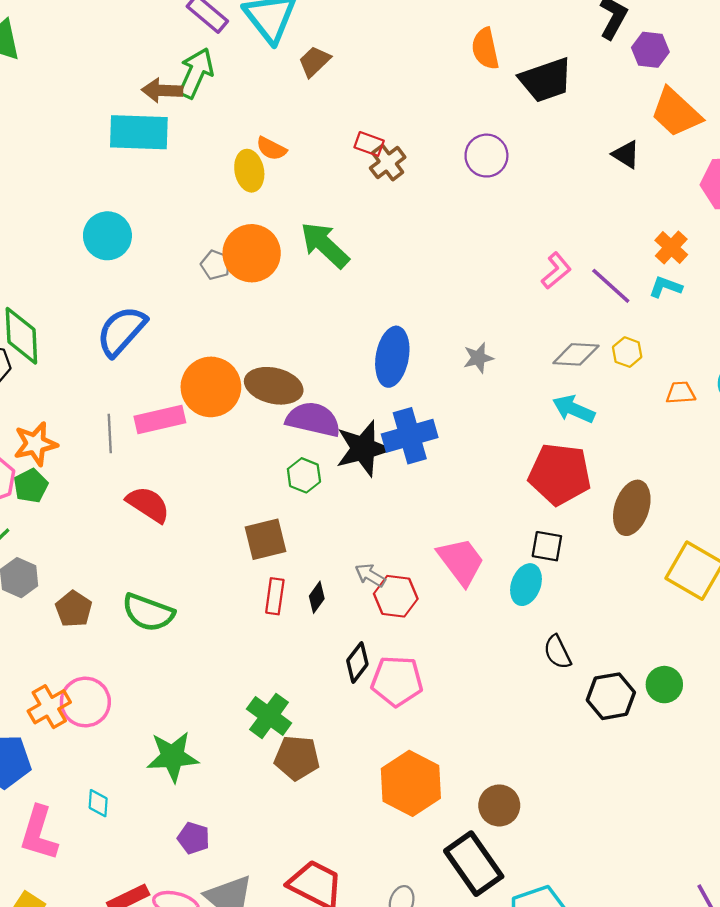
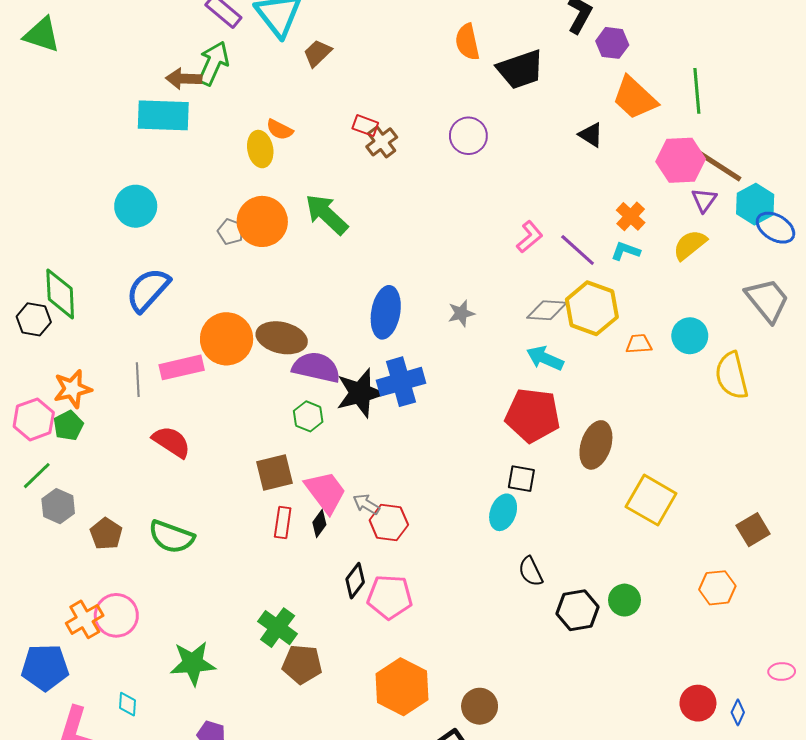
yellow hexagon: (627, 352) -> (592, 308), size x2.0
pink trapezoid: (461, 561) -> (326, 492), moved

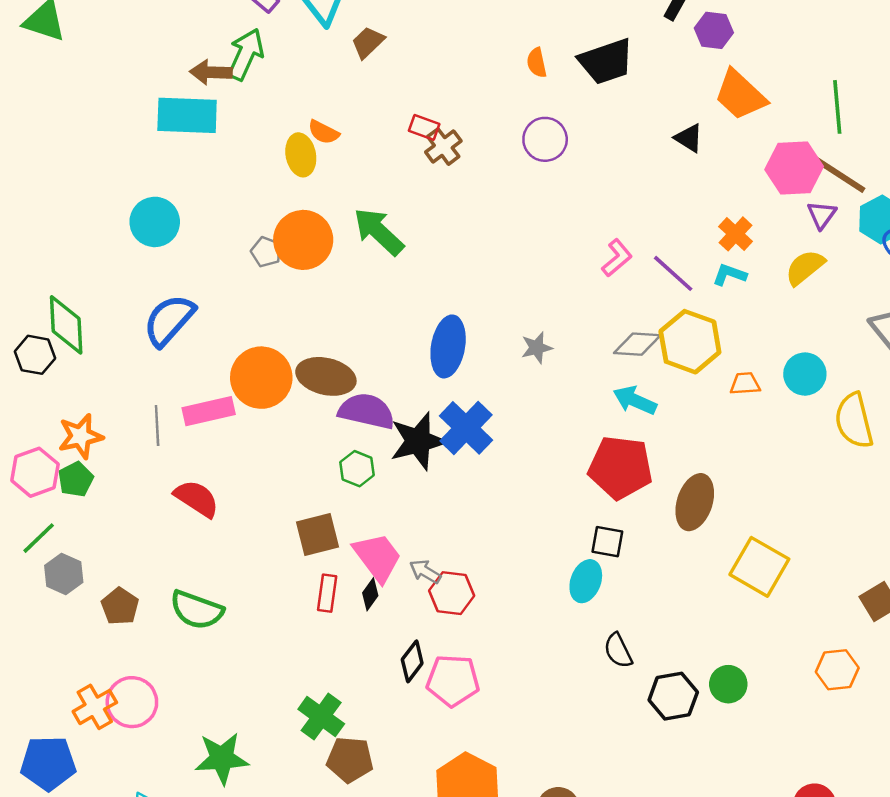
orange semicircle: (467, 42) -> (537, 63), moved, size x0.7
green line: (697, 91) -> (837, 107), moved
blue cross: (401, 382) -> (466, 428), turned -30

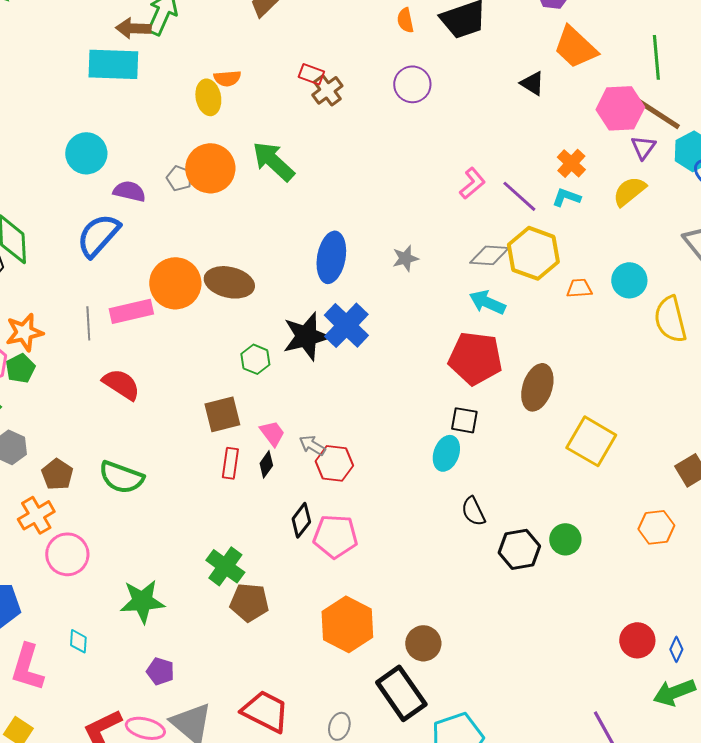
orange semicircle: (324, 132) -> (227, 78), turned -32
purple semicircle: (367, 411) -> (129, 191), moved, size x0.7
pink trapezoid: (377, 557) -> (272, 433), size x0.6
orange cross: (95, 707) -> (36, 515), moved

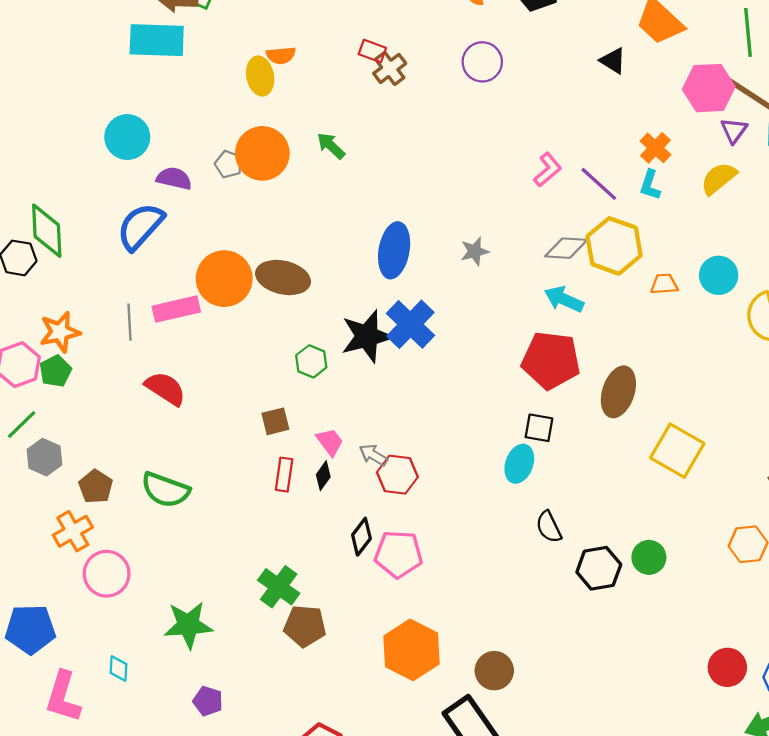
green arrow: (273, 161) -> (331, 146), size x0.6
cyan L-shape: (566, 197) -> (650, 185), turned -92
brown square: (222, 414) -> (275, 421), size x0.7

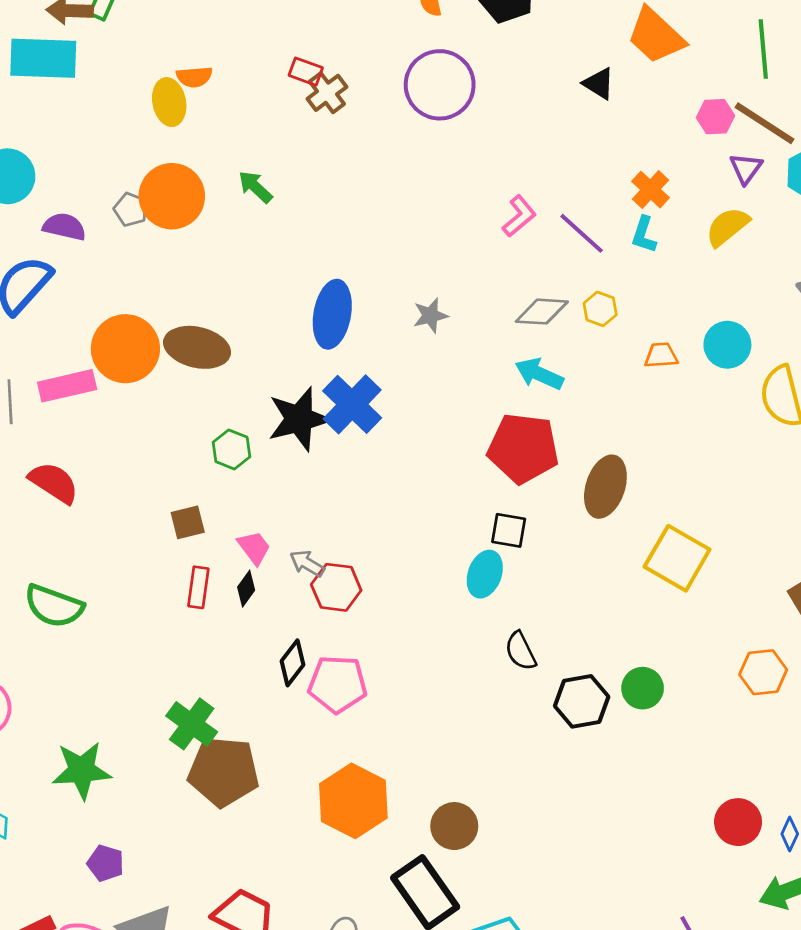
purple circle: (482, 62) -> (440, 85), size x1.4
pink hexagon: (709, 88) -> (715, 117), size x0.6
yellow hexagon: (614, 246) -> (600, 309), size x0.5
brown pentagon: (305, 626) -> (224, 772), size x1.4

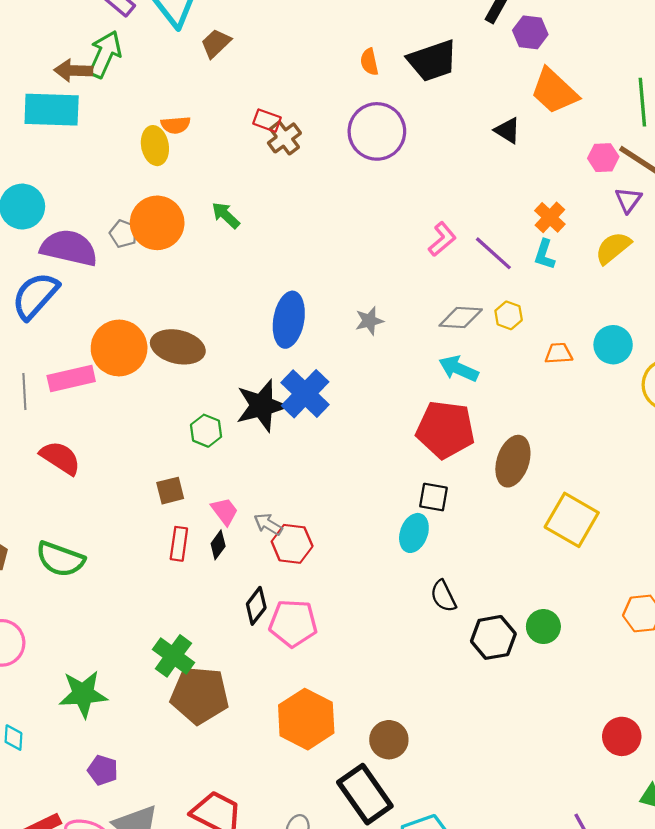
purple semicircle: (64, 227) -> (69, 248), size x1.6

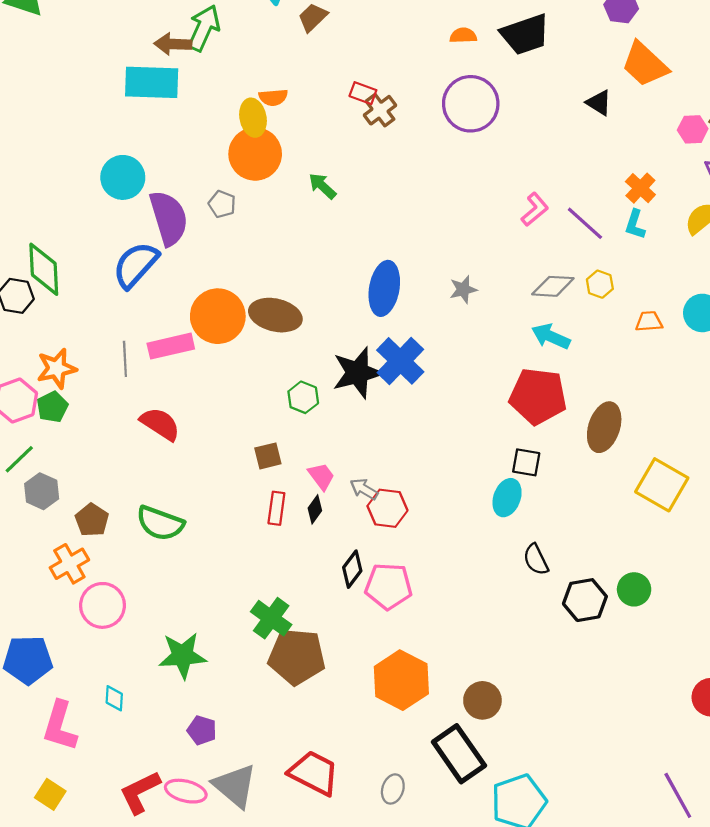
orange semicircle: (369, 62) -> (463, 35), turned 100
orange circle: (157, 223) -> (255, 154), moved
purple semicircle: (69, 248) -> (169, 218), turned 60

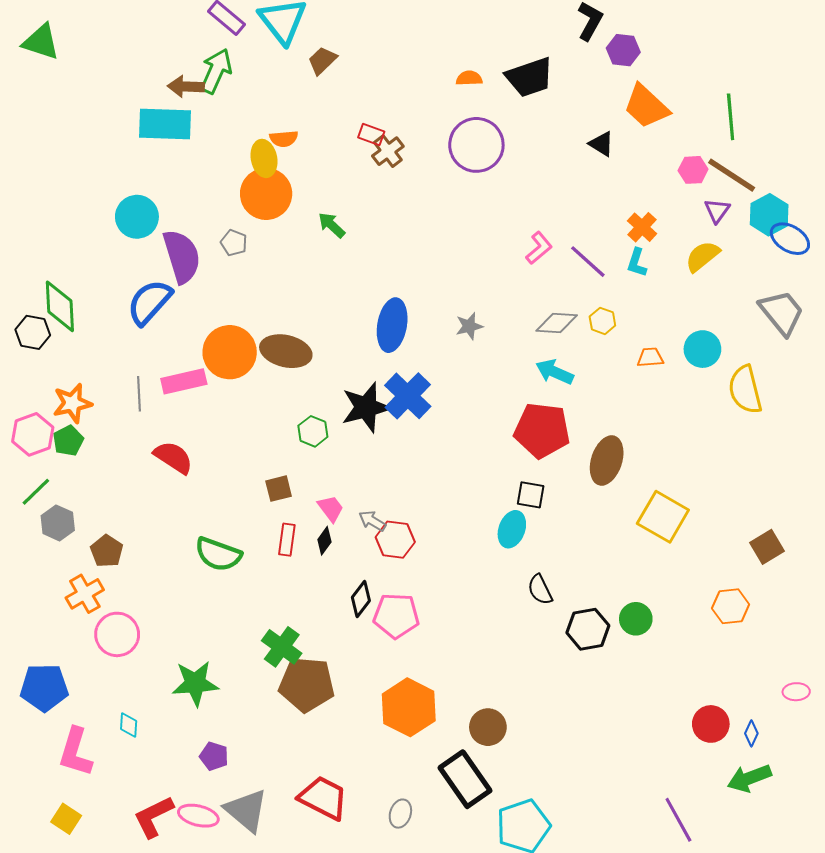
green semicircle: (160, 523) -> (218, 554), moved

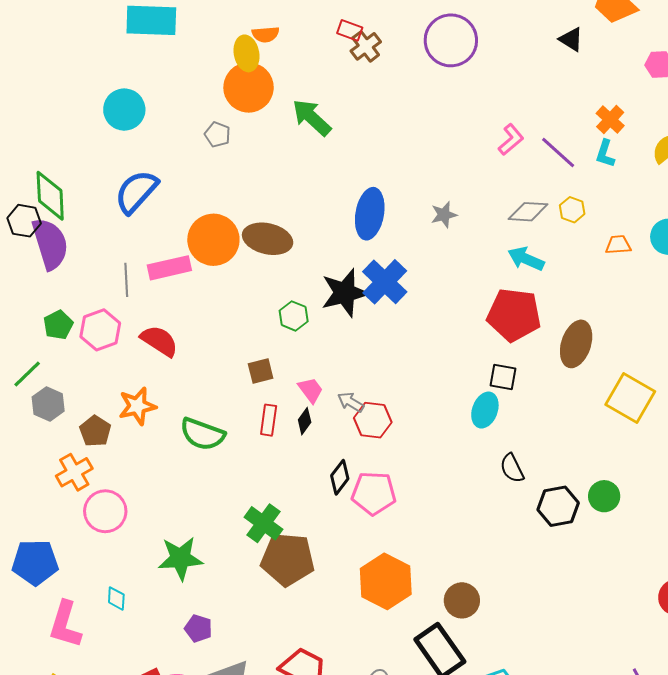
green arrow: (332, 225) -> (312, 118), size x1.5
purple semicircle: (182, 256) -> (50, 244), moved
orange star: (72, 403) -> (137, 406), moved
pink hexagon: (33, 434) -> (100, 330), moved

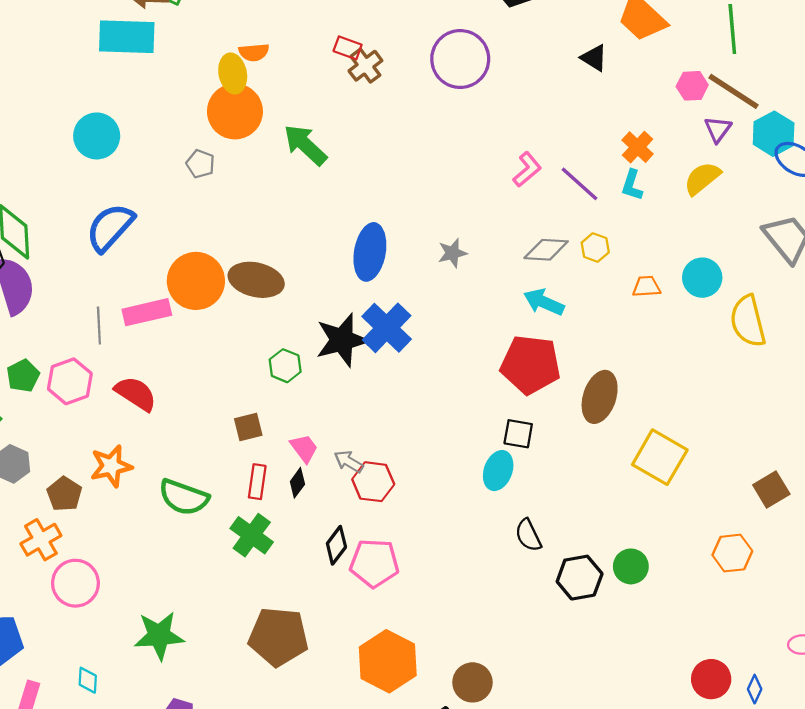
green cross: (264, 523) -> (252, 535), moved

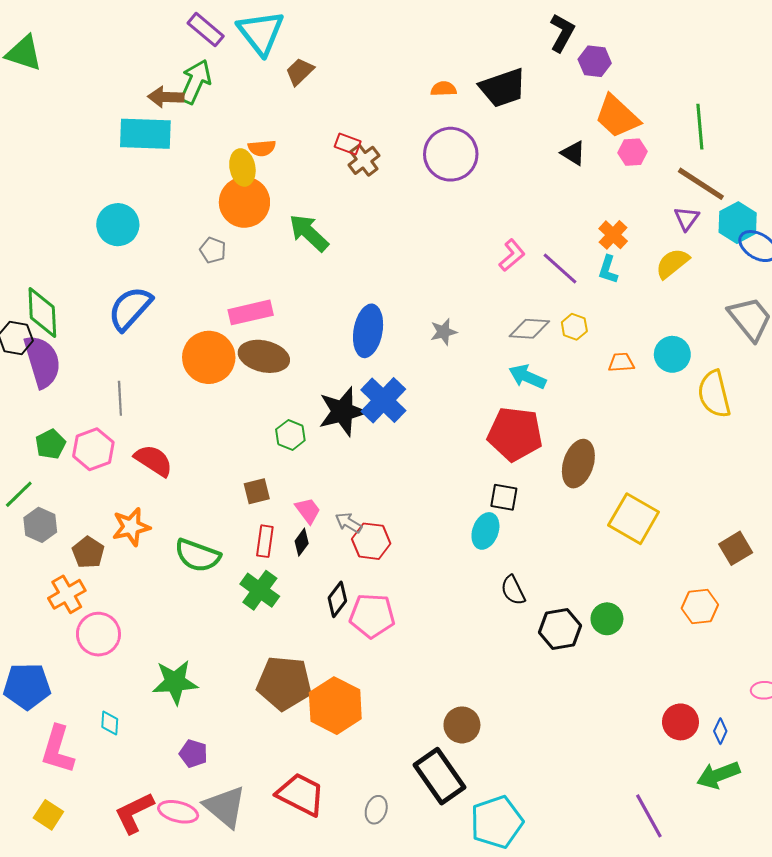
pink hexagon: (692, 86) -> (632, 152), moved
pink rectangle: (147, 312) -> (251, 312), moved
orange hexagon: (388, 661) -> (335, 706), moved

